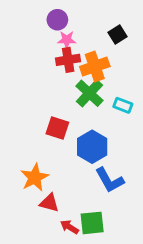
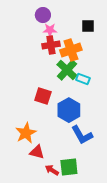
black square: (118, 34) -> (88, 26), turned 32
cyan rectangle: (123, 105) -> (83, 79), moved

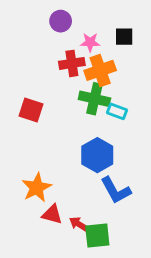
pink star: (50, 30) -> (90, 42), moved
green cross: (67, 70) -> (94, 99), turned -30
red square: (43, 96) -> (31, 110), moved
red arrow: (52, 170) -> (79, 224), moved

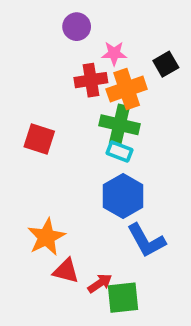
black square: (124, 37) -> (166, 64), moved, turned -30
cyan rectangle: (117, 111) -> (119, 151), moved
red arrow: (79, 224) -> (100, 283), turned 114

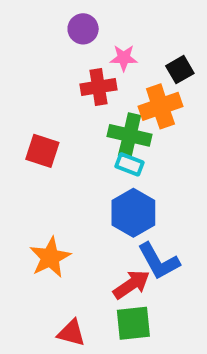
orange cross: (127, 89) -> (160, 106), moved
red triangle: (66, 271) -> (71, 333), moved
red arrow: (100, 283) -> (131, 284), moved, size x1.4

